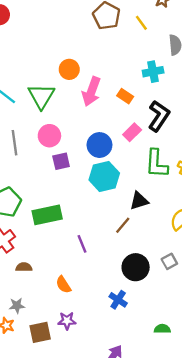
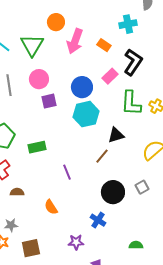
green rectangle: (47, 215) -> (37, 147), size x0.7
purple star: (67, 321) -> (76, 242), moved

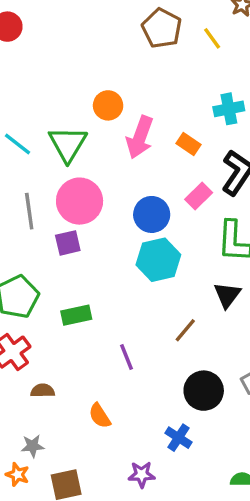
pink circle: (39, 79) -> (80, 201), size x1.4
purple square: (49, 101) -> (68, 243), moved
black triangle: (116, 135) -> (227, 295), moved, turned -36

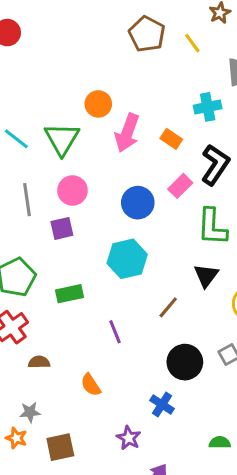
pink circle: (80, 201) -> (72, 190), size x0.7
cyan hexagon: (158, 260) -> (127, 259), moved
purple star: (142, 474) -> (129, 438), turned 30

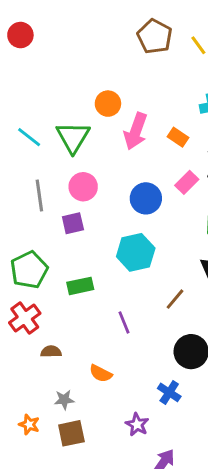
orange semicircle: (91, 385) -> (101, 373), turned -30
gray star: (30, 412) -> (64, 400), moved

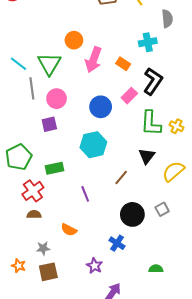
gray line: (39, 195) -> (32, 88), moved
red cross: (25, 318) -> (33, 191), moved

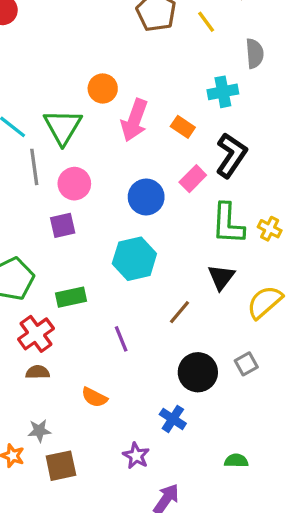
gray star: (43, 248) -> (39, 431), moved

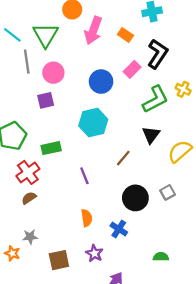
green L-shape: (228, 224) -> (155, 99), turned -120
yellow cross: (270, 229) -> (183, 89), moved
brown semicircle: (38, 372) -> (29, 198), turned -32
orange semicircle: (94, 397) -> (87, 218), moved, turned -126
brown square: (61, 466) -> (59, 260), moved

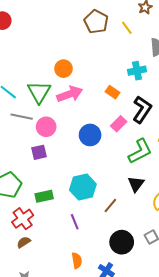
pink arrow: (93, 31) -> (70, 94), moved, turned -130
gray line: (27, 62) -> (22, 117), turned -70
cyan hexagon: (93, 123) -> (83, 187), moved

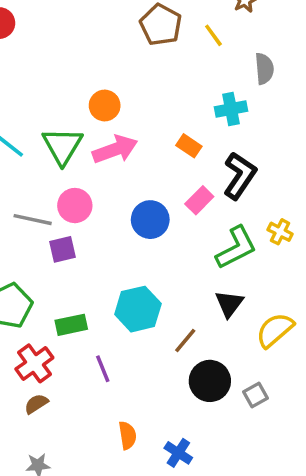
gray line: (22, 117) -> (33, 220), moved
purple line: (75, 222) -> (103, 369), moved
black circle: (122, 242) -> (210, 381), moved

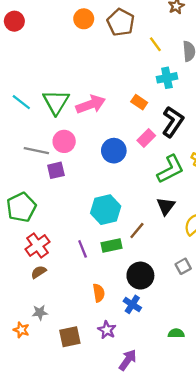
yellow line: (213, 35) -> (155, 44), moved
orange circle: (105, 106) -> (84, 19), moved
green rectangle: (71, 325) -> (111, 245), moved
black circle: (210, 381) -> (140, 276), moved

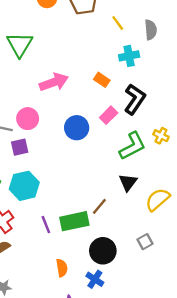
green triangle: (56, 102) -> (20, 45), moved
cyan hexagon: (106, 210) -> (24, 186), moved
green rectangle: (111, 245) -> (74, 221), size x1.4

